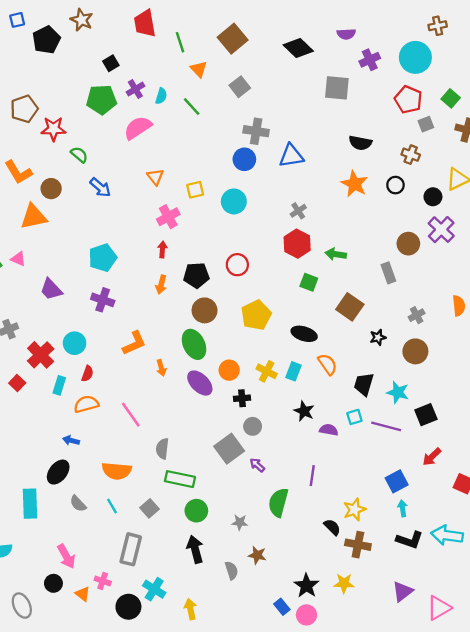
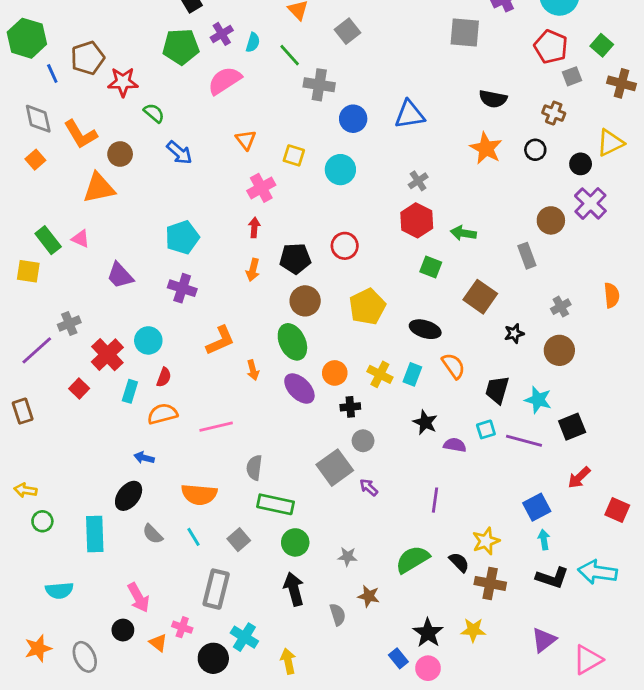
gray cross: (256, 131) -> (319, 85), moved
yellow square: (195, 190) -> (294, 155), turned 30
pink line: (131, 415) -> (216, 427), turned -68
green semicircle: (278, 502) -> (412, 559), moved, turned 44

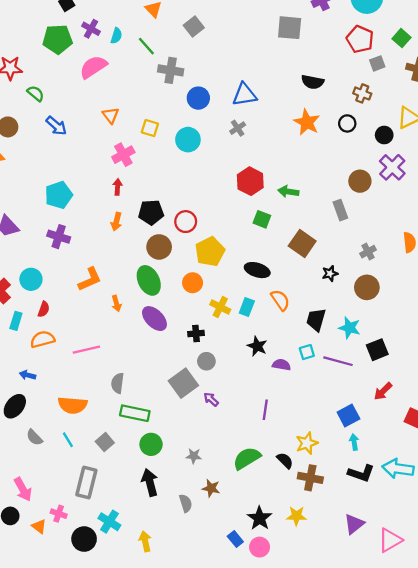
purple cross: (222, 34) -> (91, 29), turned -30
gray cross: (418, 181) -> (238, 128), moved
red circle: (345, 246) -> (186, 222), moved
orange circle: (335, 373) -> (193, 283), moved

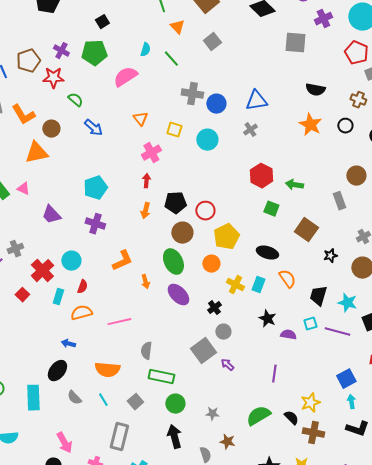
purple cross: (91, 29) -> (61, 51), moved
gray cross: (171, 70) -> (192, 94), moved
black cross: (196, 334) -> (214, 308), turned -32

